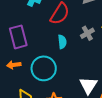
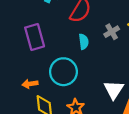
orange arrow: (14, 65) -> (30, 84), moved

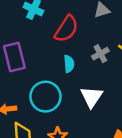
white triangle: (114, 90) -> (91, 97), moved

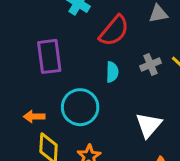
white triangle: (91, 97) -> (149, 125), moved

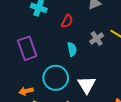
red semicircle: (114, 31) -> (67, 21), size x0.6
white triangle: (149, 125) -> (87, 85), moved

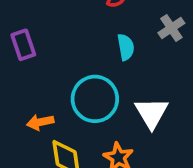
purple rectangle: (27, 48) -> (23, 45), moved, size x0.7

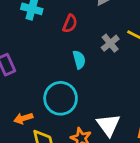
white triangle: (151, 113) -> (108, 125), moved

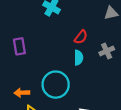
red semicircle: (70, 24) -> (81, 37), moved

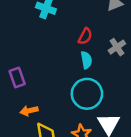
purple rectangle: (19, 46) -> (17, 78), moved
cyan circle: (56, 85) -> (87, 94), moved

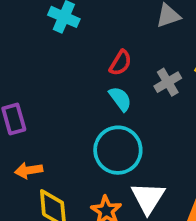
cyan semicircle: (86, 60) -> (120, 99), turned -30

